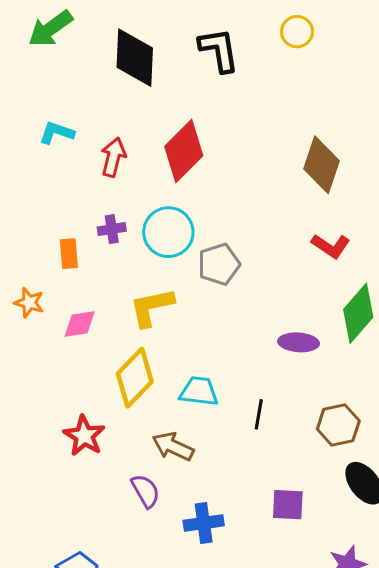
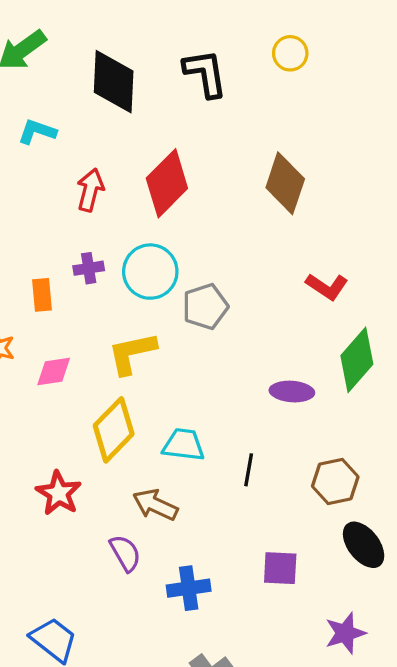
cyan L-shape: (57, 133) -> (37, 132), moved
brown diamond: (321, 165) -> (285, 183), moved

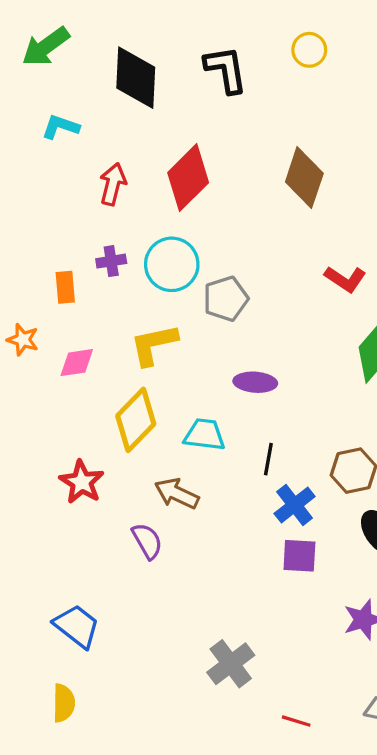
purple ellipse: (292, 392) -> (255, 382), moved
blue cross: (189, 588) -> (295, 505), moved, turned -30

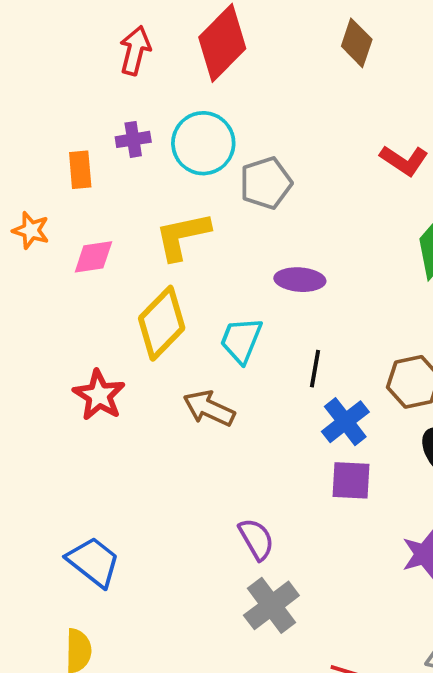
brown diamond: (304, 178) -> (357, 43), size x0.7
cyan trapezoid: (204, 435) -> (241, 340), turned -75
purple semicircle: (147, 541) -> (256, 539), moved

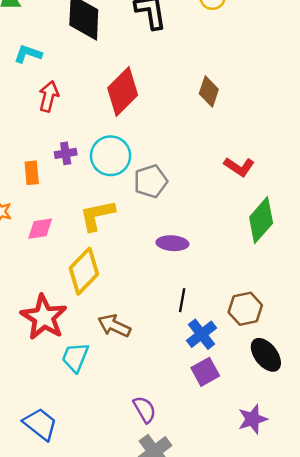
red arrow: (135, 50) -> (49, 96), moved
cyan trapezoid: (241, 340) -> (75, 357), moved
red star: (99, 395) -> (44, 317), size x1.4
purple square: (351, 480) -> (205, 372), turned -32

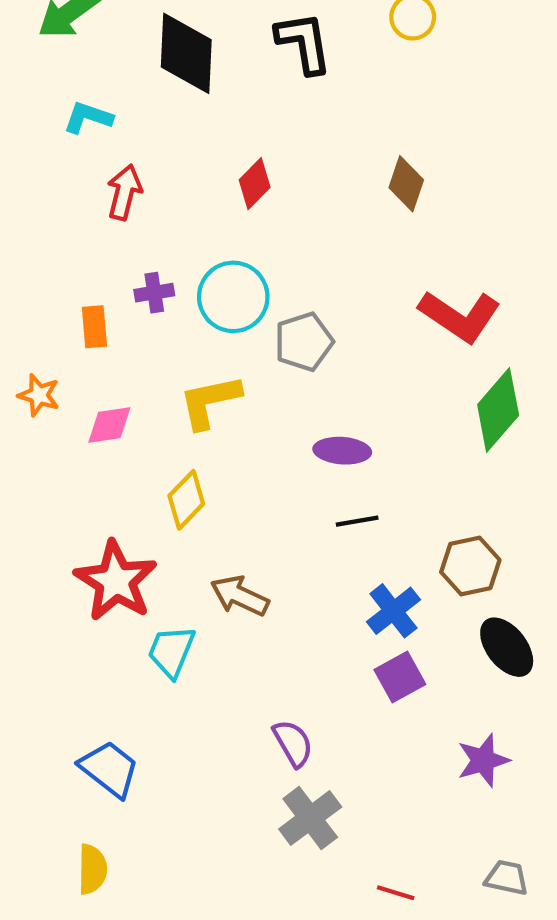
red diamond: (123, 91) -> (255, 184), size x0.6
red L-shape: (239, 167) -> (460, 316), size x1.5
yellow diamond: (84, 271) -> (186, 500), size x0.7
black line: (182, 300) -> (357, 521), moved, turned 70

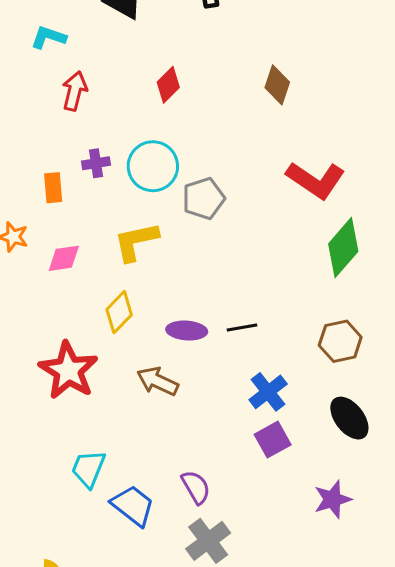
purple ellipse: (342, 451) -> (187, 331), moved
brown hexagon: (470, 566) -> (340, 341), moved
cyan trapezoid: (171, 651) -> (88, 469), moved
blue trapezoid: (109, 769) -> (133, 506), moved

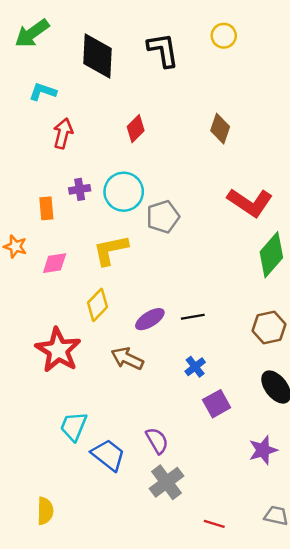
purple ellipse: (187, 331) -> (150, 319), turned -36
blue cross: (268, 392) -> (195, 367), moved, size x0.7

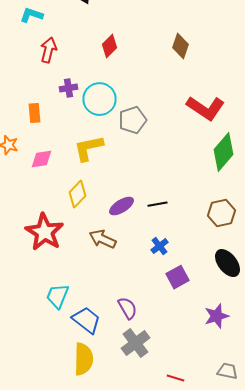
purple cross: (80, 189) -> (68, 88), moved
yellow semicircle: (45, 511) -> (84, 359), moved, size x1.4

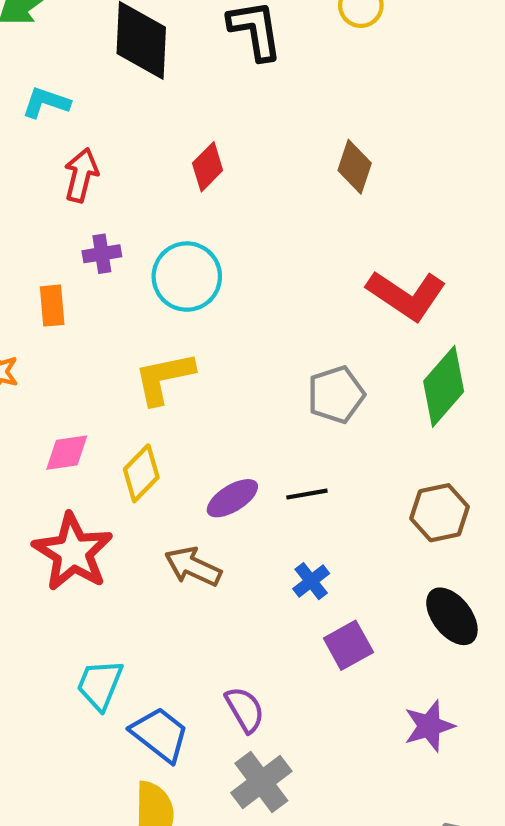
purple cross: (68, 88) -> (102, 254), moved
gray pentagon: (132, 120) -> (336, 395), moved
pink diamond: (42, 159) -> (67, 453), moved

